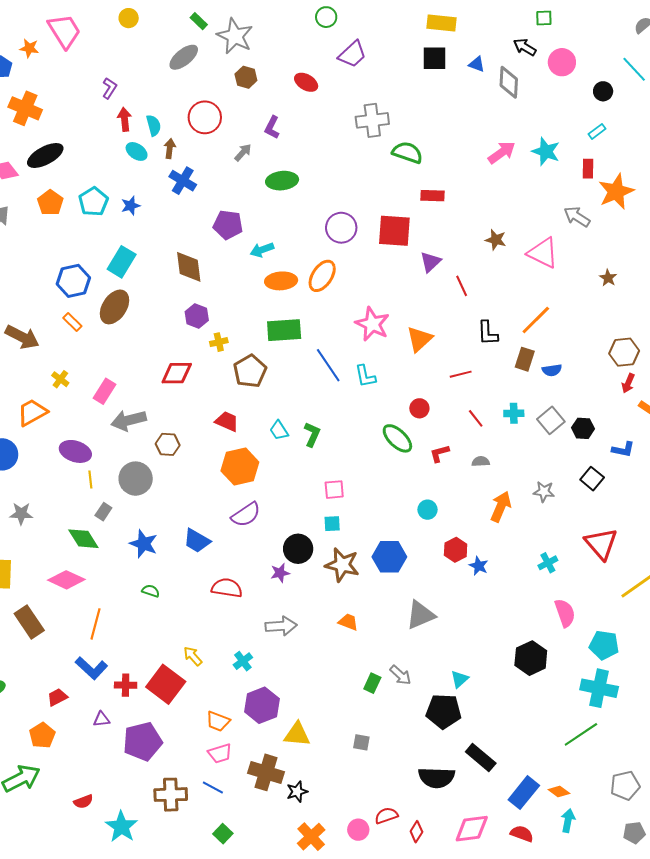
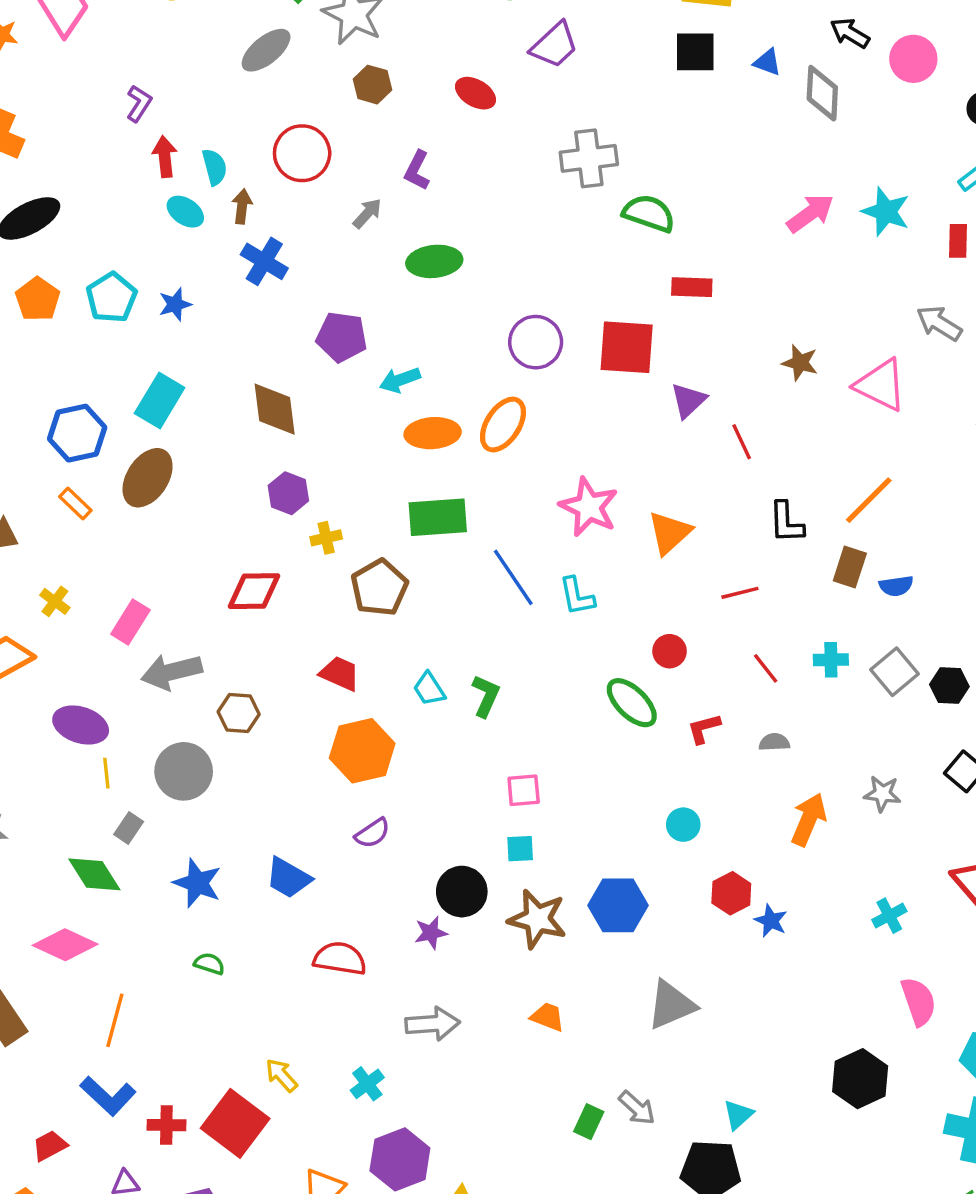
purple semicircle: (246, 515) -> (372, 833), size x0.7

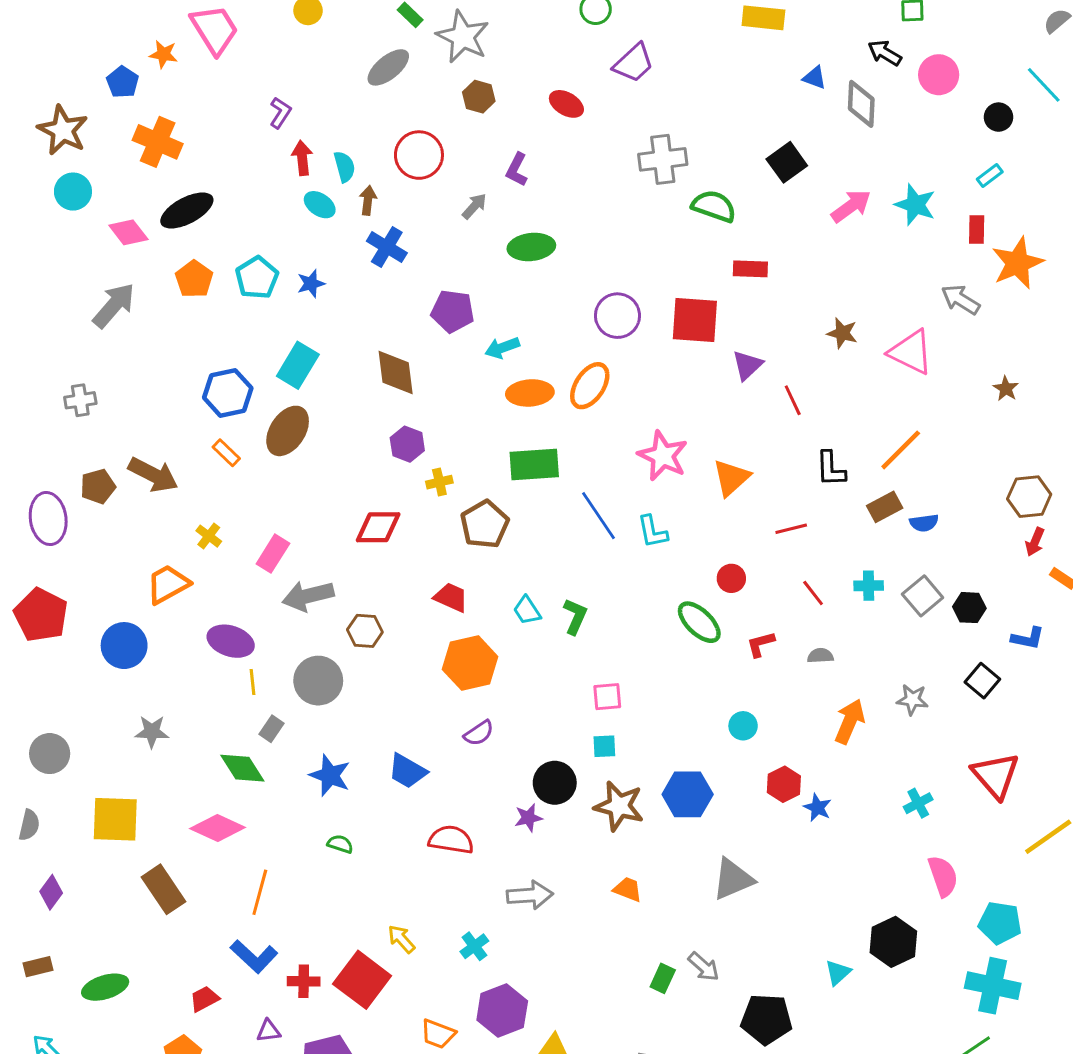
black square: (695, 52) -> (787, 162), moved, turned -36
brown rectangle: (850, 567) -> (885, 507), turned 44
cyan triangle: (738, 1115) -> (838, 973), moved

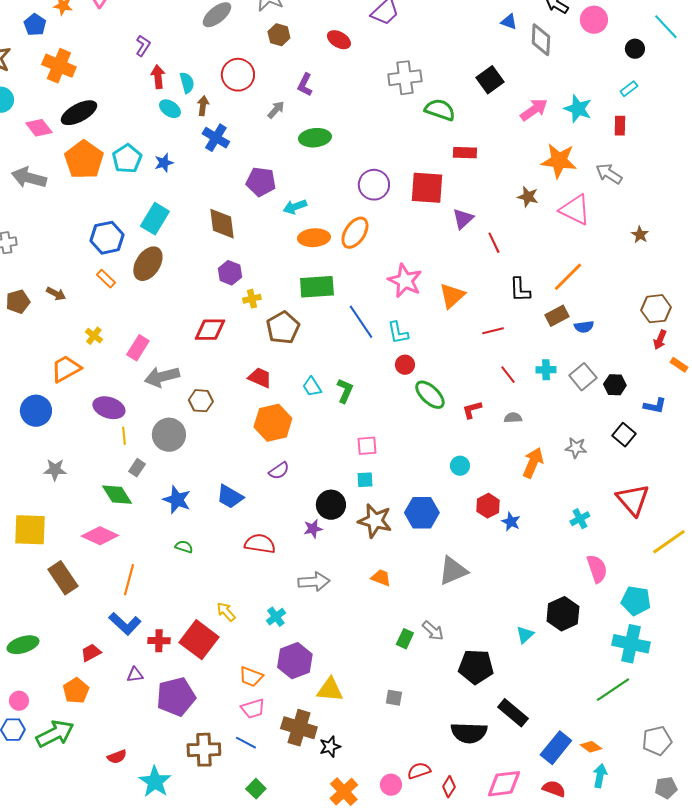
orange star: (1017, 263) -> (559, 161), moved, turned 30
orange pentagon: (194, 279) -> (84, 160), size x1.5
gray arrow: (114, 305) -> (29, 178), turned -116
brown arrow: (153, 475) -> (56, 294), size x0.6
red circle: (731, 578) -> (405, 365), moved

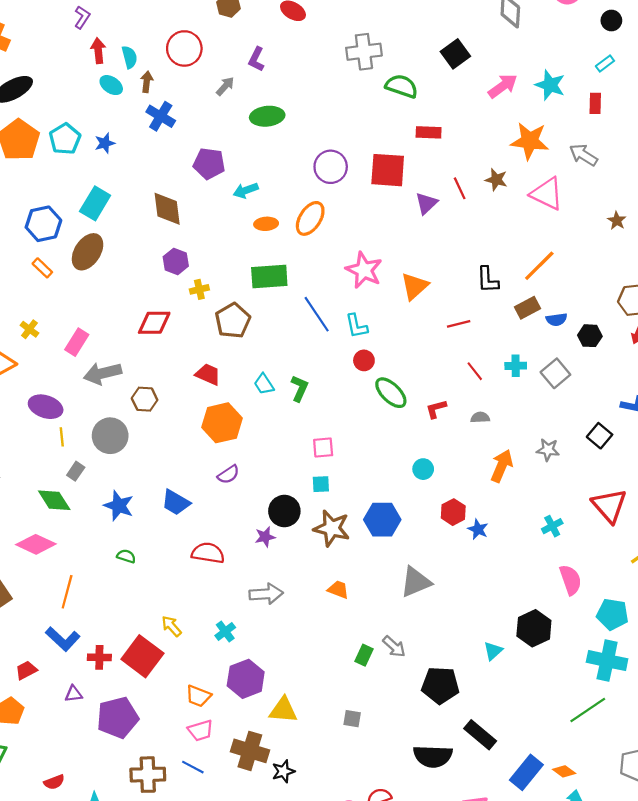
orange ellipse: (314, 238) -> (266, 224), size x0.7
red line: (494, 243) -> (460, 188), moved
black hexagon: (615, 385) -> (590, 336), moved

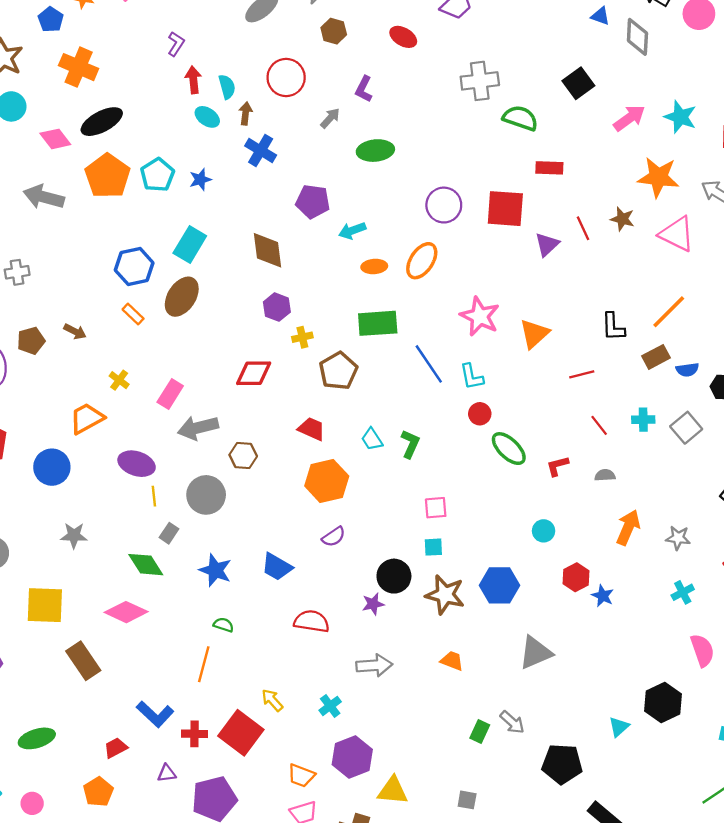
gray star: (548, 450) -> (678, 538), moved
orange line: (67, 592) -> (204, 664), moved

